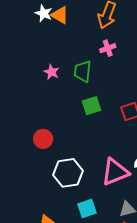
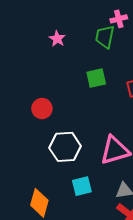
green trapezoid: (83, 71) -> (105, 37), moved

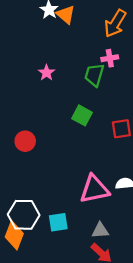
green square: (96, 78) -> (82, 115), turned 36
white hexagon: (65, 147) -> (24, 215), moved

